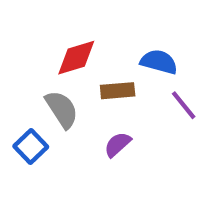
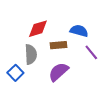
gray semicircle: (62, 109) -> (31, 54), turned 30
purple semicircle: (118, 144) -> (58, 72), size x1.5

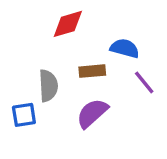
red diamond: (38, 29) -> (68, 24), moved
blue square: (15, 73) -> (24, 115), turned 35

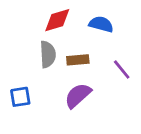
blue semicircle: (125, 48) -> (101, 24), moved
gray semicircle: (48, 86) -> (48, 54), moved

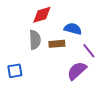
blue semicircle: (101, 24) -> (73, 29), moved
purple semicircle: (78, 95) -> (77, 71), moved

